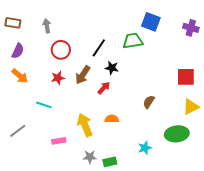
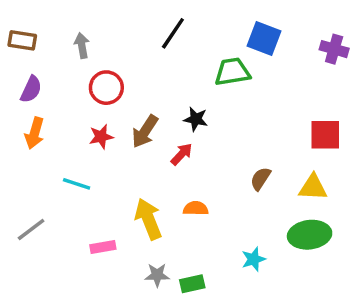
black line: (99, 48) -> (173, 33), moved
orange arrow: (20, 76) -> (35, 133), turned 66
yellow triangle: (191, 107) -> (313, 187), moved, turned 30

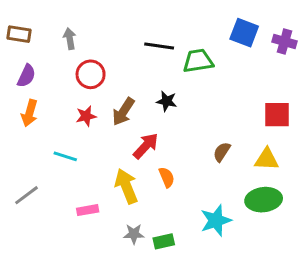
black line: (173, 33) -> (159, 46), moved, turned 64
blue square: (264, 39) -> (244, 33), moved
red arrow: (182, 154) -> (146, 146), moved, size x1.4
orange semicircle: (196, 208) -> (167, 177), turned 66
cyan star: (253, 259) -> (216, 220), size x1.5

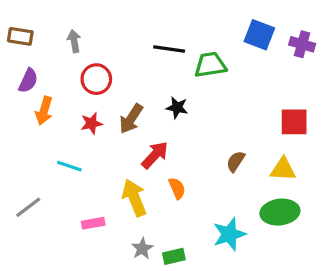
orange arrow: (29, 113) -> (44, 111), moved
gray star: (134, 234) -> (142, 248), turned -30

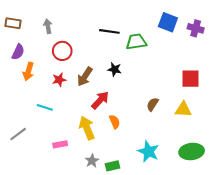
green ellipse: (280, 212) -> (192, 151), moved
cyan star: (229, 234) -> (148, 151), turned -30

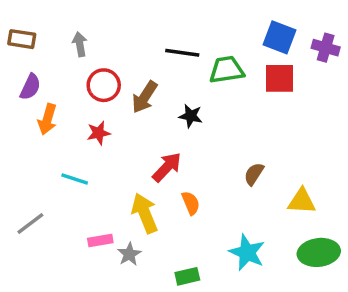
brown arrow: (85, 77) -> (145, 97), moved
red square: (191, 79) -> (280, 78), moved
yellow triangle: (183, 109) -> (302, 201), moved
gray star: (92, 161) -> (129, 254), moved

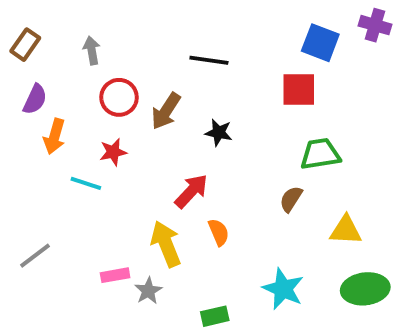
brown rectangle: (22, 39) -> (25, 45), turned -64
purple cross: (326, 48) -> (375, 25), moved
green trapezoid: (227, 70) -> (320, 154), moved
red square: (280, 78) -> (299, 90), moved
cyan line: (75, 179) -> (86, 183), moved

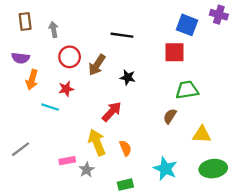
brown rectangle: (25, 45) -> (25, 22), moved, turned -42
purple semicircle: (35, 99) -> (21, 58), turned 72
orange semicircle: (219, 232) -> (125, 148), moved

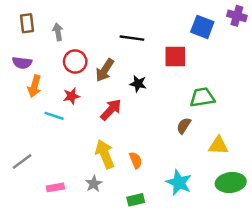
red square: (174, 52) -> (175, 57), moved
red arrow: (112, 112) -> (111, 110), moved
pink rectangle: (67, 161) -> (55, 187), moved

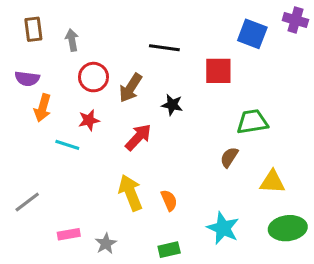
gray star: (94, 184) -> (106, 244), moved

